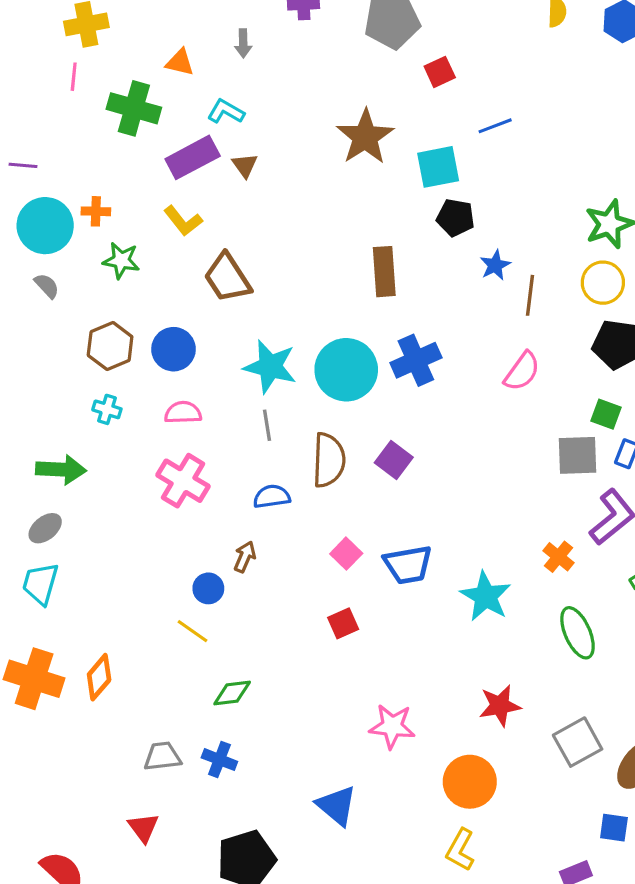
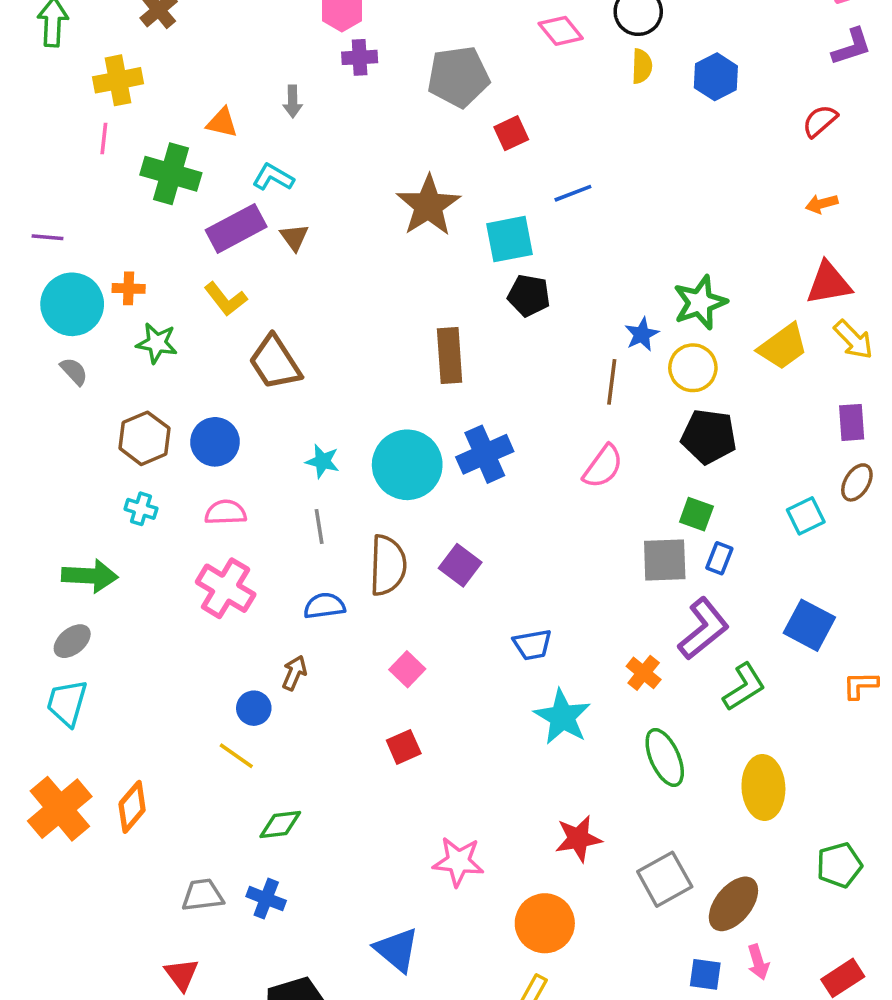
blue star: (495, 265) -> (642, 334), moved
cyan star: (270, 367) -> (323, 461), size x0.6
blue trapezoid: (408, 565) -> (532, 645), moved, size x0.7
orange cross: (34, 679) -> (60, 809), turned 32

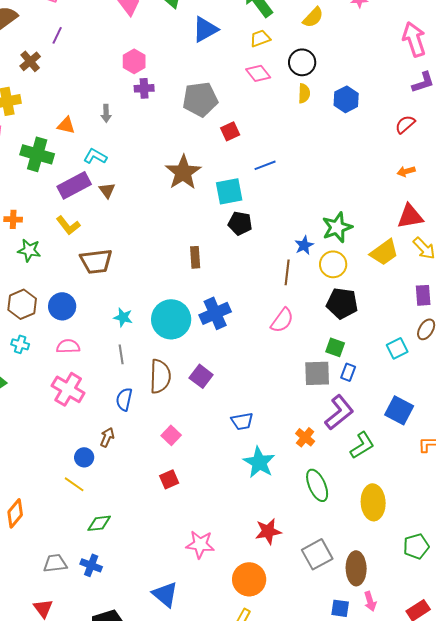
brown rectangle: (450, 355) -> (195, 257), size x0.7
brown trapezoid: (275, 362) -> (96, 261), turned -64
blue semicircle: (324, 606) -> (124, 399), turned -70
brown ellipse: (733, 904) -> (356, 568), turned -40

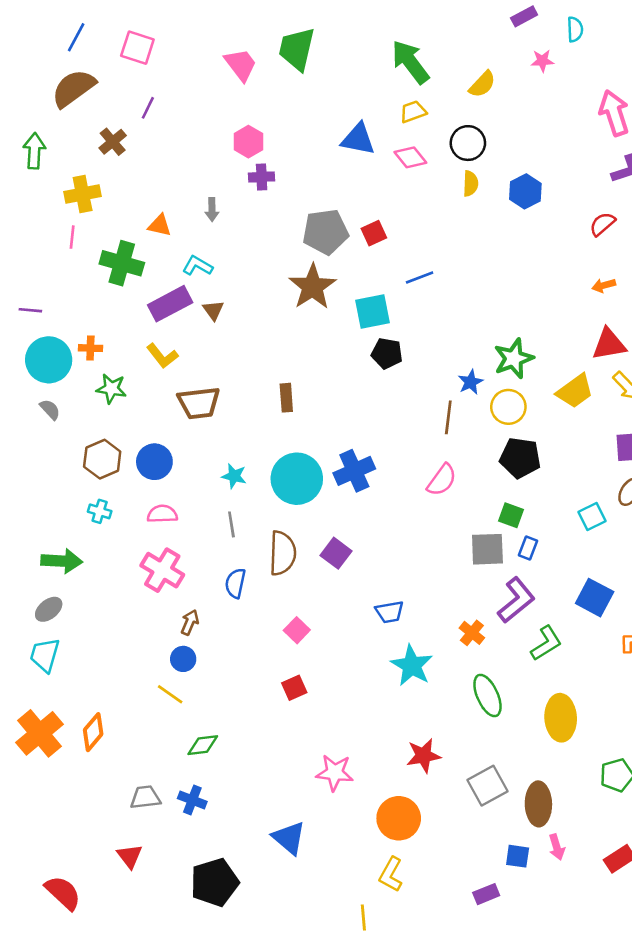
blue triangle: (205, 29) -> (358, 139), moved, turned 40
gray pentagon: (200, 99) -> (326, 232), moved
brown rectangle: (195, 257) -> (286, 398), moved
brown arrow: (107, 437) -> (190, 622), moved

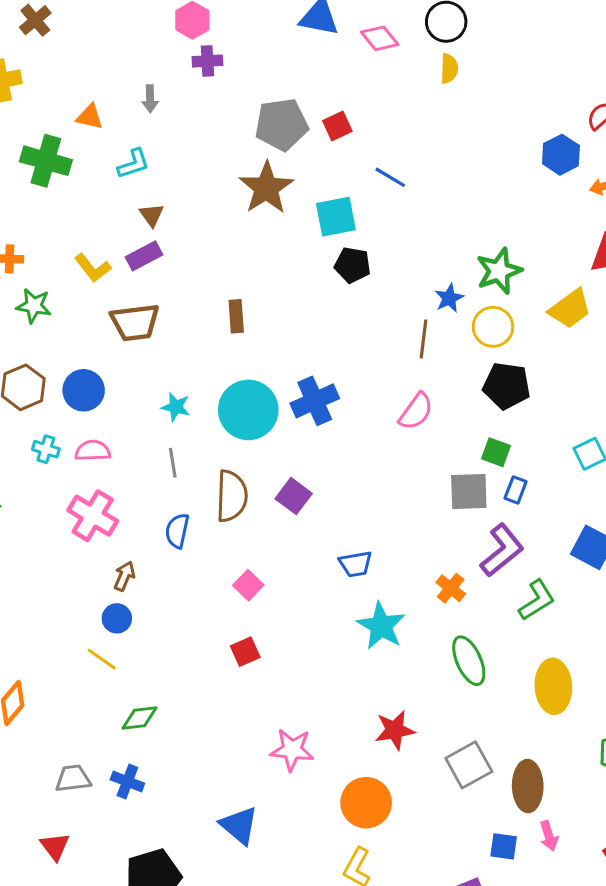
blue hexagon: (525, 191) -> (561, 155), moved
cyan L-shape: (198, 266) -> (133, 164), turned 132
blue line: (420, 278) -> (390, 177), turned 52
purple rectangle: (170, 304) -> (144, 256), moved, size x0.7
cyan cross: (100, 511) -> (46, 449), moved

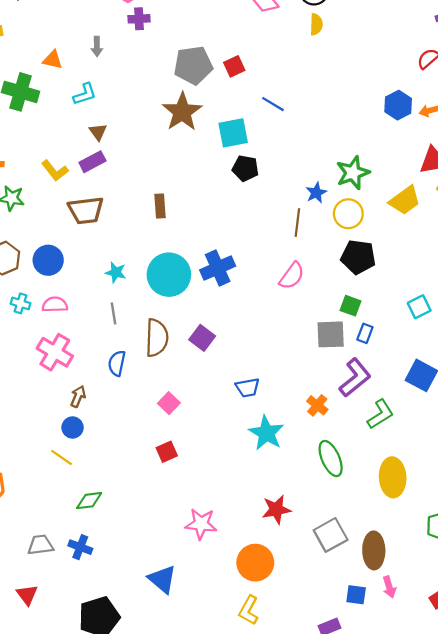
blue hexagon: (561, 155) -> (398, 105), moved

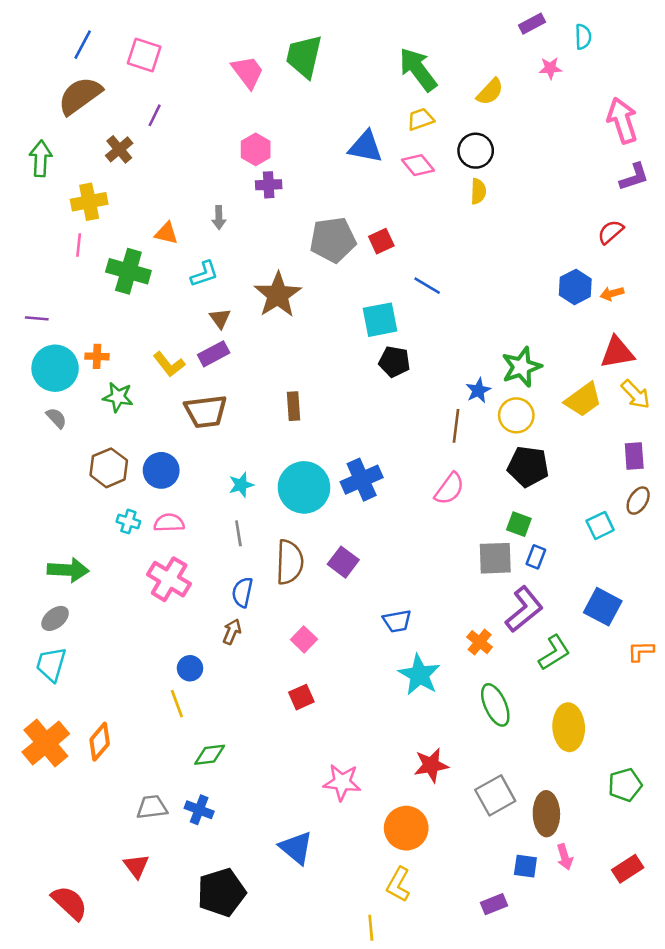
brown star: (182, 112) -> (278, 295), moved
cyan star: (116, 272) -> (241, 485), turned -30
brown arrow: (78, 396) -> (232, 632), moved
yellow line: (61, 457) -> (177, 704), turned 35

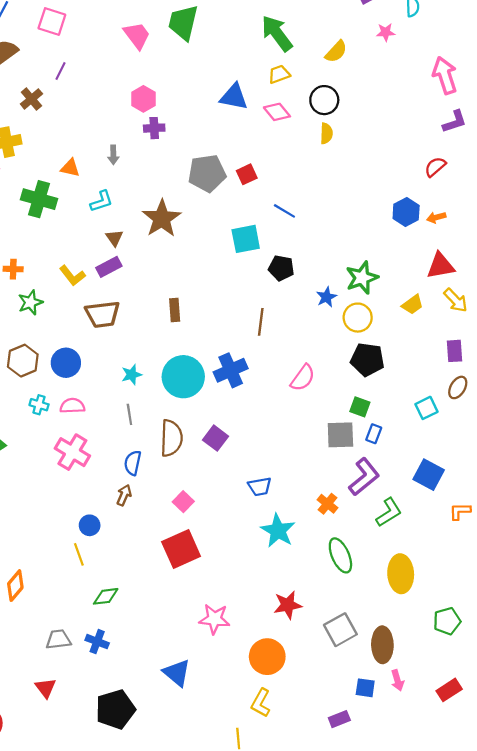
black pentagon: (394, 362) -> (281, 268), moved
green star: (118, 397) -> (30, 302), turned -30
yellow trapezoid: (583, 400) -> (413, 305), size x0.7
brown line: (456, 426) -> (261, 322), moved
red square: (301, 697) -> (181, 549), size x1.8

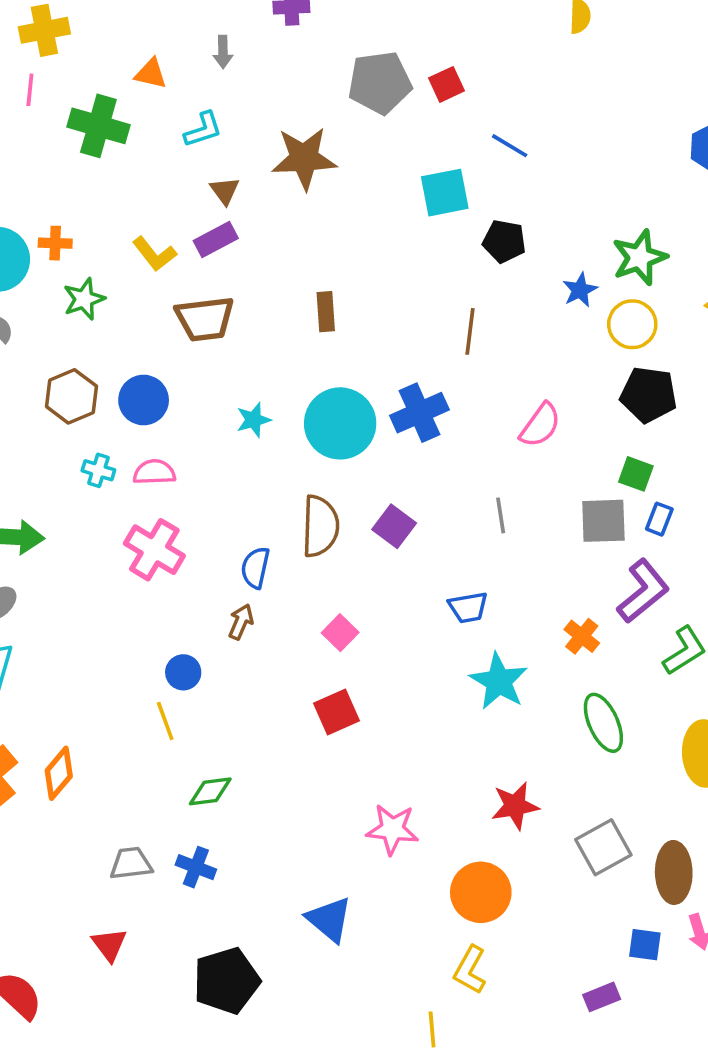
brown star: (162, 218) -> (304, 158), turned 30
gray line: (129, 414) -> (501, 515), moved
red square: (181, 549) -> (337, 712), size x0.7

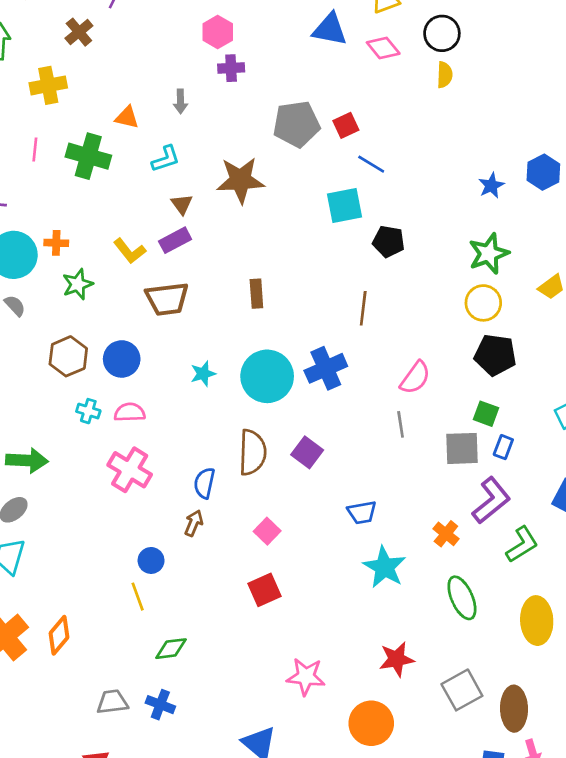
pink line: (30, 90) -> (35, 149), moved
blue line: (510, 146) -> (371, 164), moved
blue star: (580, 290) -> (491, 185), moved
gray line: (501, 515) -> (401, 424), moved

